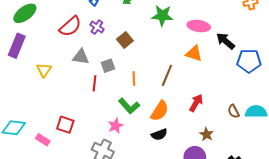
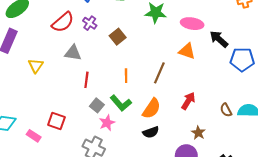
gray square: (108, 66) -> (97, 105), moved, turned -32

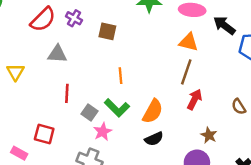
brown square: (118, 37) -> (107, 31), turned -35
brown line: (159, 73) -> (186, 72), moved
red line: (86, 80) -> (67, 93), moved

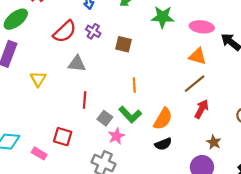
brown line: (186, 72) -> (195, 84), turned 30

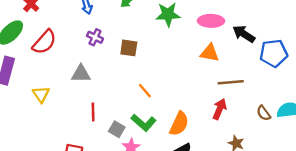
red semicircle: (65, 32) -> (44, 42), moved
brown line: (195, 84) -> (231, 82), moved, turned 40
orange line: (134, 85) -> (145, 91), turned -32

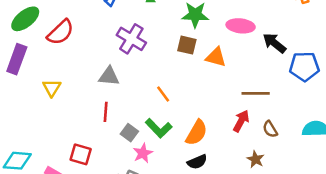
purple cross: (95, 37) -> (131, 39), moved, size x1.6
brown square: (129, 48) -> (187, 45), moved
orange triangle: (210, 53) -> (216, 57), moved
gray triangle: (81, 74) -> (109, 76), moved
brown semicircle: (264, 113) -> (270, 129), moved

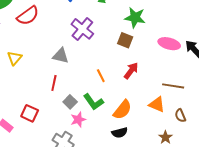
pink ellipse: (241, 26) -> (169, 44), moved
orange triangle: (216, 57) -> (157, 104), moved
red arrow: (241, 121) -> (131, 71), moved

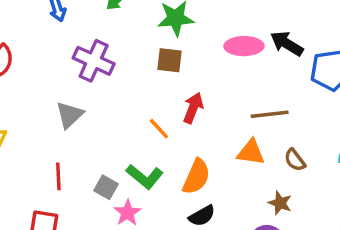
gray triangle: (61, 56) -> (70, 115), turned -42
orange line: (101, 76) -> (159, 129), moved
red line: (54, 83) -> (58, 176), moved

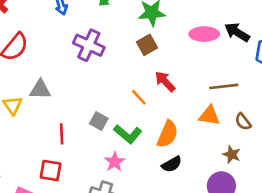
brown square: (169, 60) -> (147, 45), turned -36
red arrow: (193, 108) -> (165, 81), turned -65
gray triangle: (70, 115) -> (40, 90), moved, turned 45
gray square: (106, 187) -> (99, 121), moved

